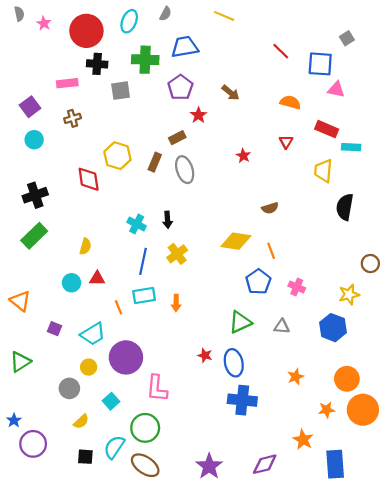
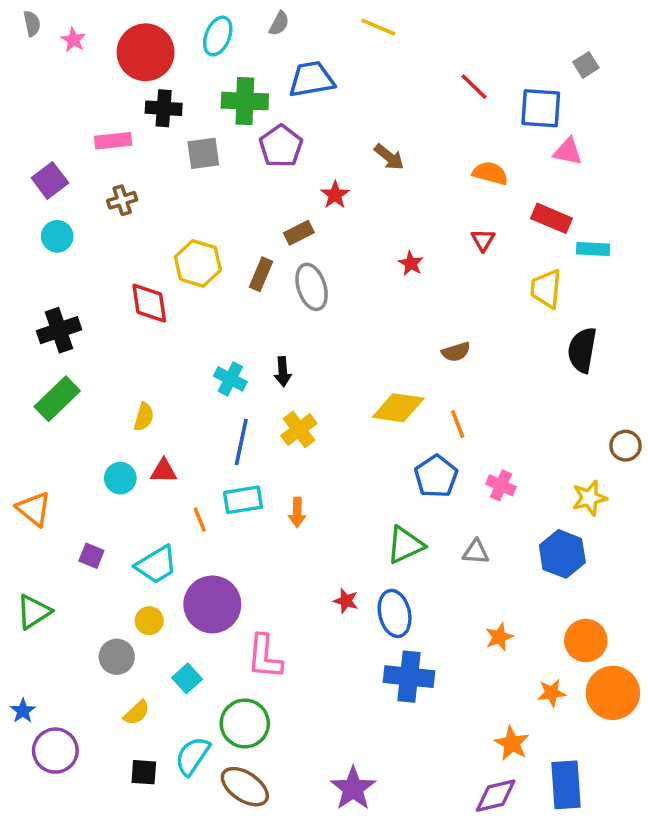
purple pentagon: (180, 87) -> (281, 146), moved
purple diamond: (265, 464) -> (496, 796), moved

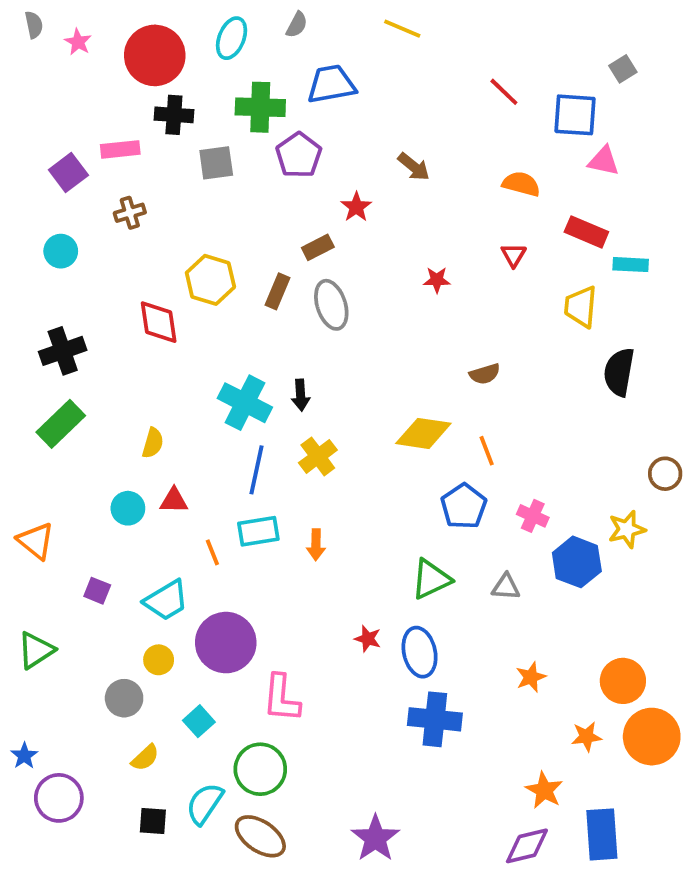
purple square: (50, 180) -> (68, 172), moved
red star: (411, 263) -> (437, 280), turned -30
cyan cross: (230, 379) -> (245, 403), size x1.5
blue hexagon: (562, 554) -> (577, 562), moved

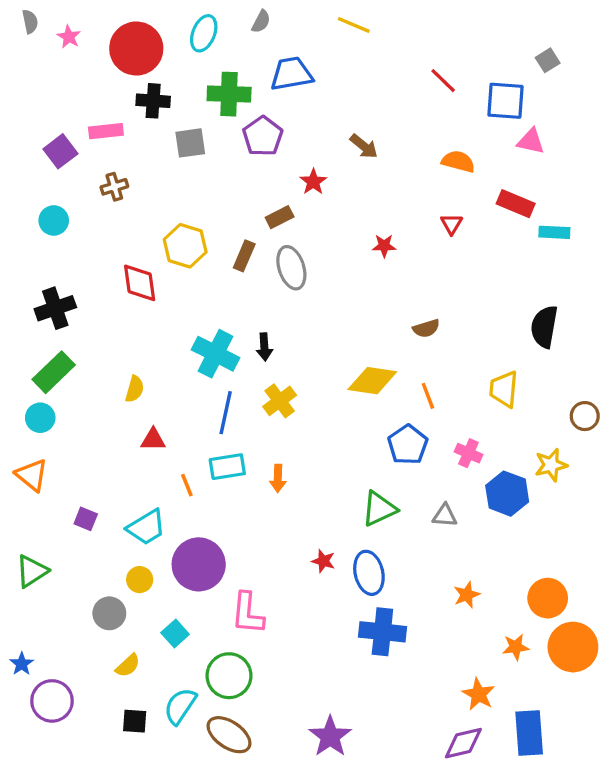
yellow trapezoid: (581, 307) -> (504, 389), moved
cyan circle: (128, 508) -> (40, 418), moved

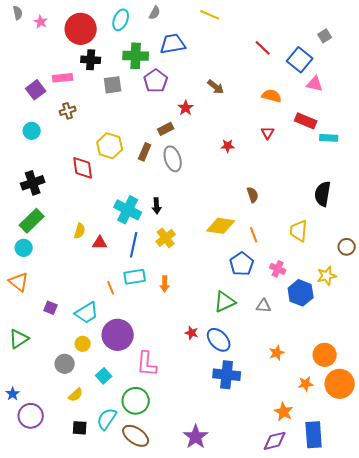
blue square: (505, 101) -> (300, 60), turned 35
brown semicircle: (426, 328) -> (253, 195), turned -91
red triangle: (153, 440) -> (100, 243), moved
blue ellipse: (369, 573) -> (219, 340), turned -30

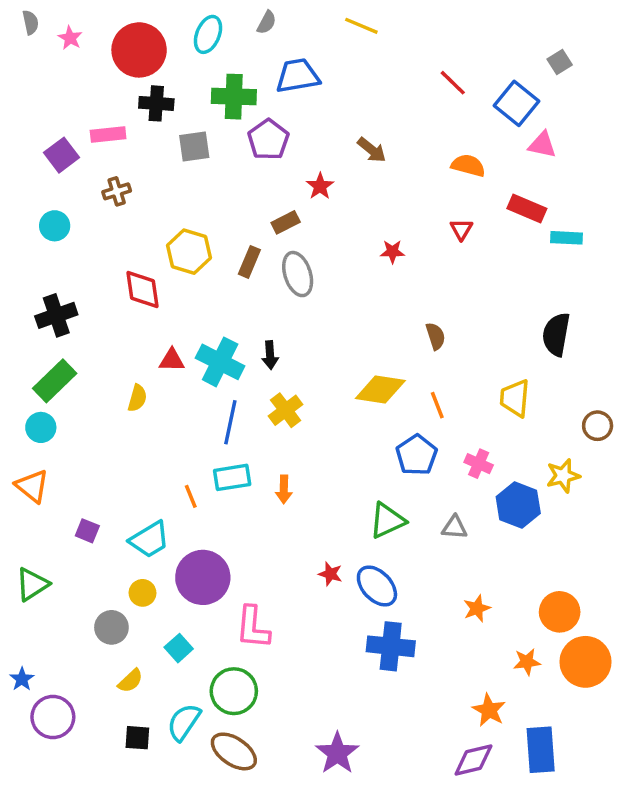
red triangle: (100, 243) -> (172, 360), moved

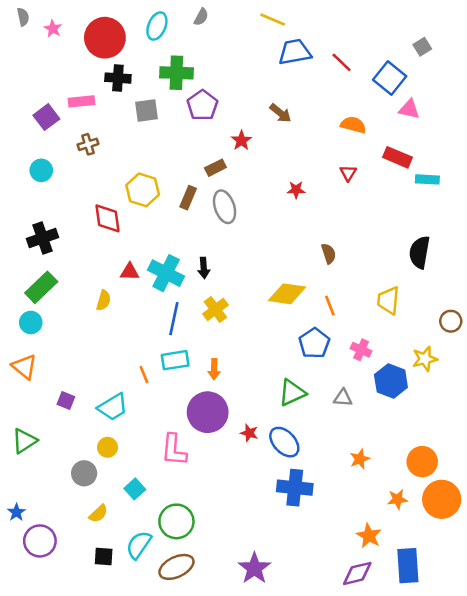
blue trapezoid: (298, 76) -> (295, 52), moved
purple circle: (203, 577) -> (208, 412), moved
pink L-shape: (253, 627) -> (174, 450), moved
brown ellipse: (234, 751) -> (176, 567), turned -60

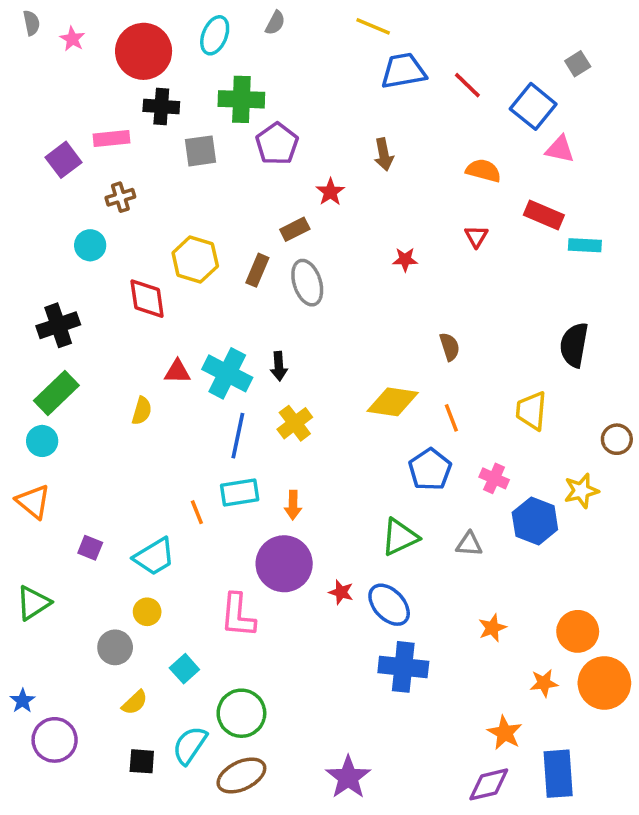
brown arrow: (280, 113) -> (384, 155), turned 40
cyan circle: (41, 170) -> (90, 245), moved

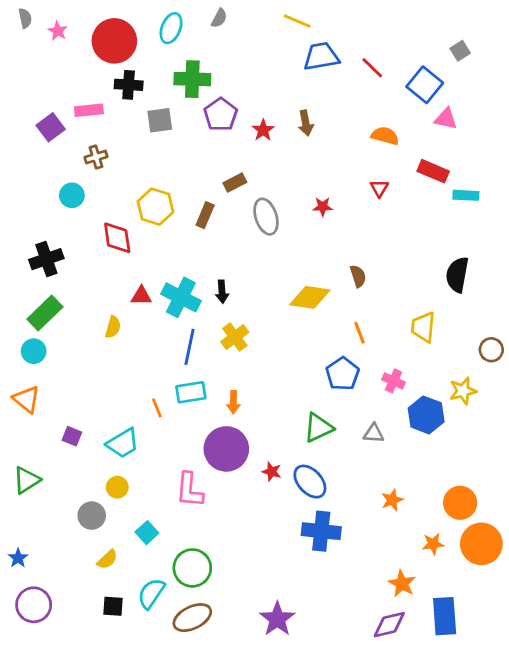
red star: (330, 192) -> (263, 130), moved
gray ellipse: (307, 283) -> (266, 217), moved
yellow diamond: (393, 402) -> (310, 297), moved
purple circle: (55, 740) -> (34, 605), moved

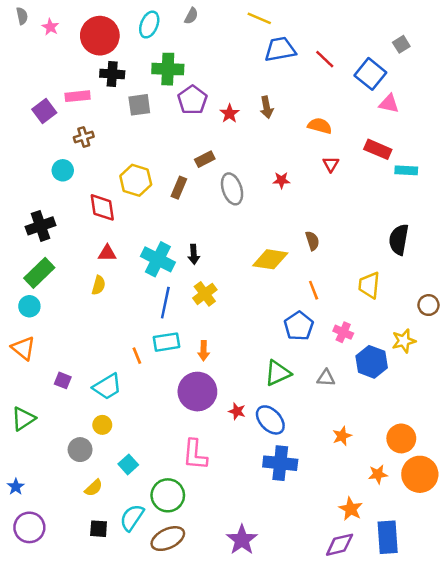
orange semicircle: (385, 136) -> (320, 126), moved
red triangle: (141, 296) -> (107, 253), moved
pink L-shape: (189, 490) -> (195, 455), moved

